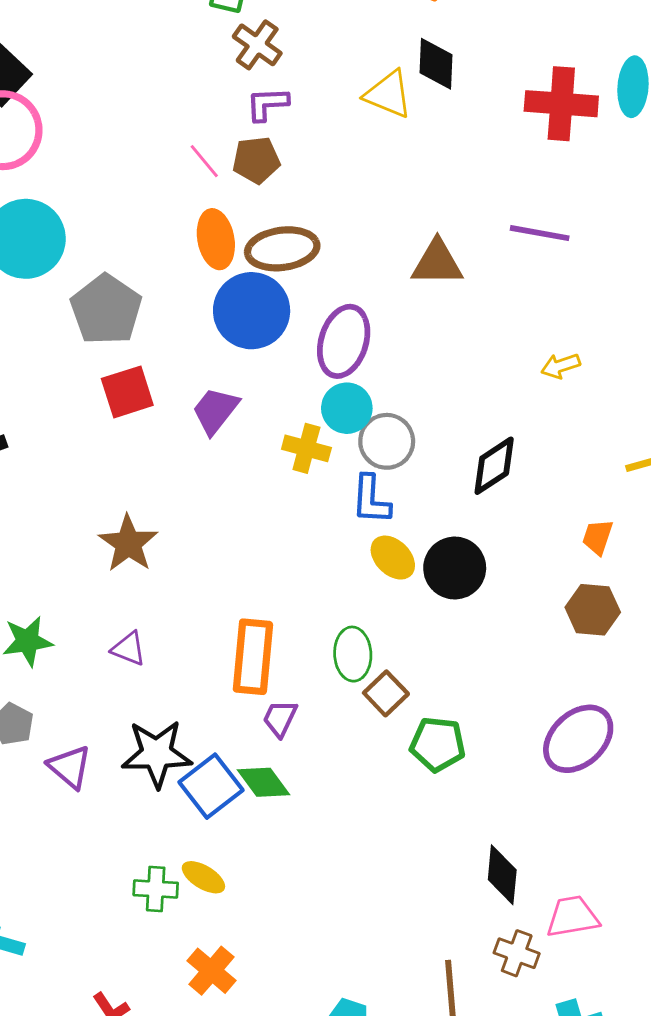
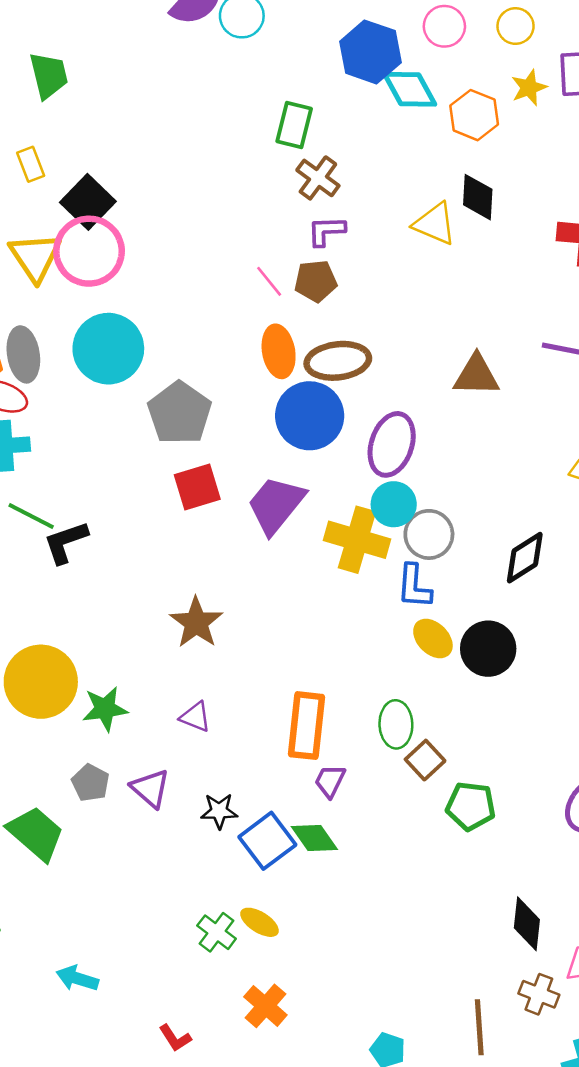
purple trapezoid: (215, 411) -> (276, 505), size x1.4
yellow cross: (306, 448) -> (357, 540), size x1.5
black star: (157, 754) -> (219, 811), size x0.6
purple triangle: (70, 767) -> (150, 788), moved
green cross: (156, 889) -> (217, 932), turned 33

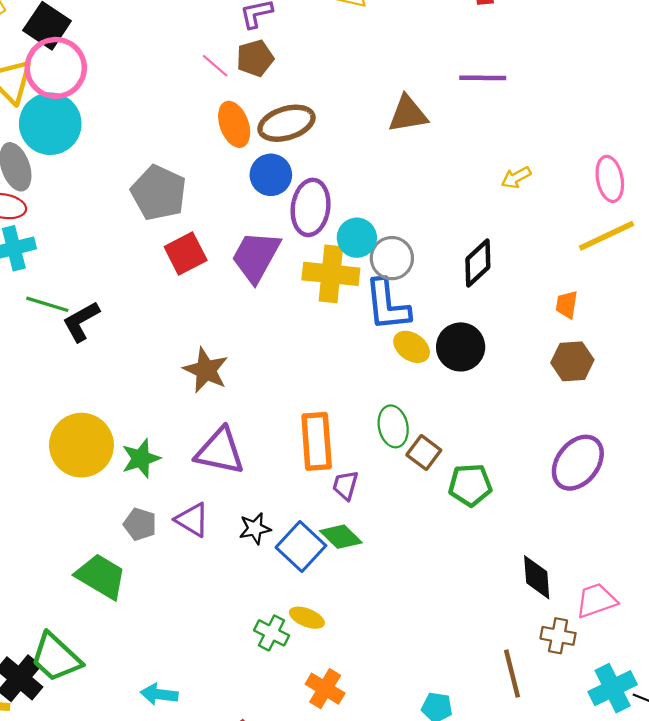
cyan circle: (108, 349) -> (50, 124), moved
blue circle: (310, 416) -> (271, 175), size x0.7
purple ellipse: (392, 444) -> (311, 207), moved
blue L-shape: (414, 586) -> (387, 305), size x1.4
purple triangle: (195, 717) -> (220, 451), size x1.8

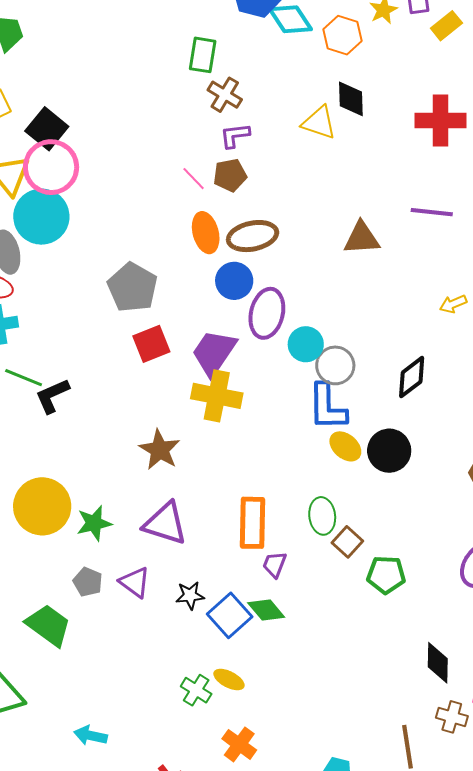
yellow cross: (331, 274) -> (217, 396), moved

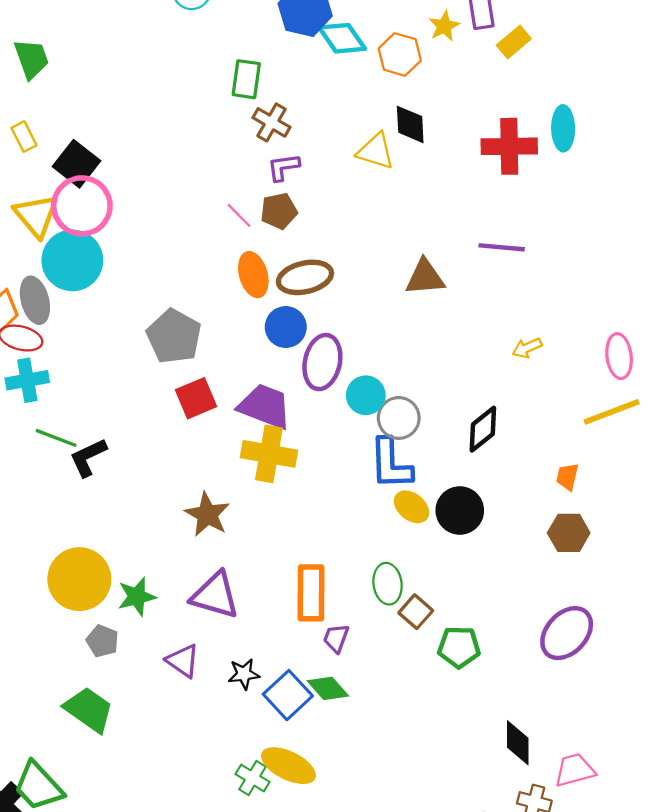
purple trapezoid: (214, 353) -> (265, 406), turned 78
gray pentagon: (88, 582) -> (102, 641), moved
yellow ellipse: (229, 680) -> (288, 766), size x1.6

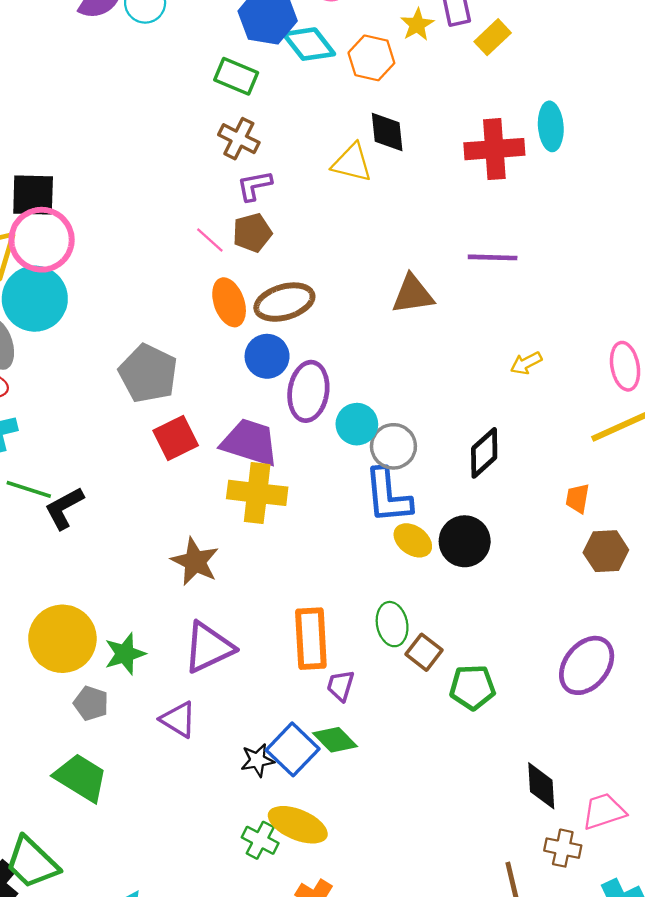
green rectangle: (246, 79) -> (236, 76), moved, turned -72
black square: (76, 164) -> (33, 195), turned -33
brown hexagon: (569, 533) -> (606, 551), moved
purple triangle: (215, 595) -> (209, 647), turned -38
black star: (244, 674) -> (257, 760), moved

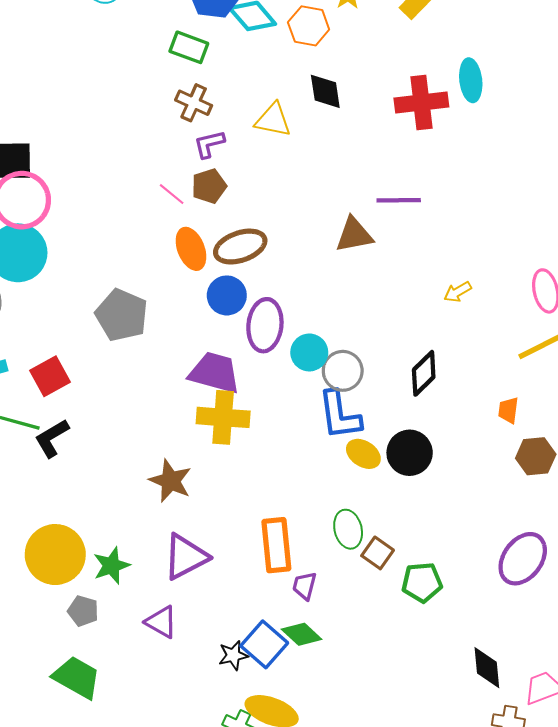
yellow triangle: (352, 163) -> (273, 120), moved
purple line: (493, 257) -> (399, 200), moved
red square: (176, 438) -> (50, 376), moved

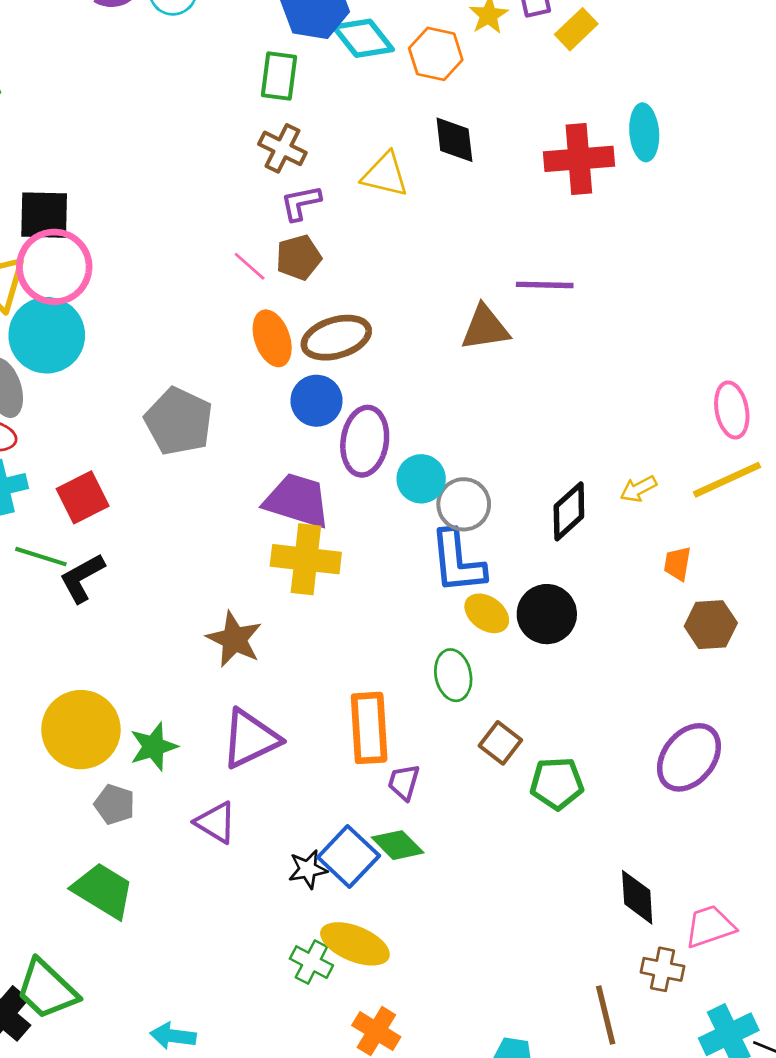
green rectangle: (189, 47) -> (279, 76), turned 75
yellow arrow: (458, 292) -> (638, 489), moved
green ellipse: (348, 529) -> (453, 675), moved

